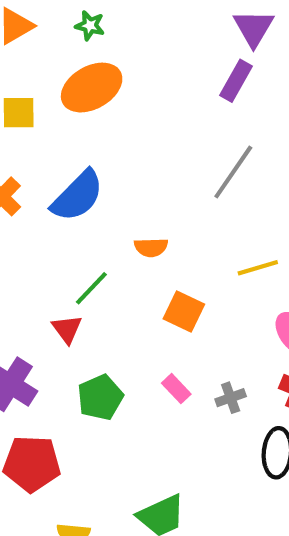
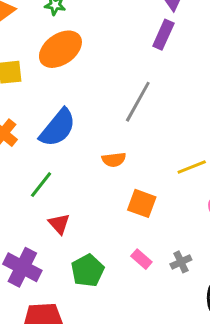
gray line: (233, 172) -> (138, 102), moved
green line: (91, 288) -> (41, 185), moved

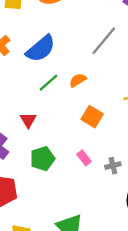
orange semicircle: (114, 160) -> (78, 80), turned 144
green line: (41, 185) -> (48, 83), moved

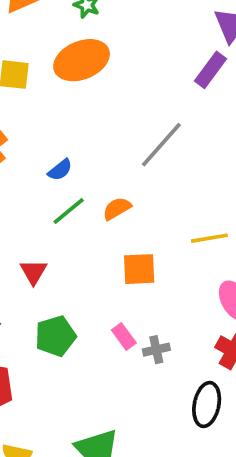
blue semicircle: (41, 49) -> (60, 170), moved, size x0.5
orange square: (92, 117) -> (139, 269), turned -35
gray cross: (113, 166) -> (156, 350), moved

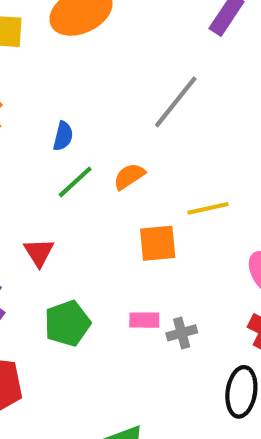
blue semicircle: (60, 170) -> (63, 136), turned -35
yellow line: (209, 238) -> (208, 208), moved
pink rectangle: (124, 337) -> (144, 320), turned -50

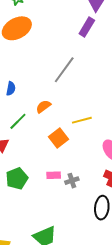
green line: (75, 182) -> (18, 121), moved
orange square: (158, 243) -> (58, 138), turned -30

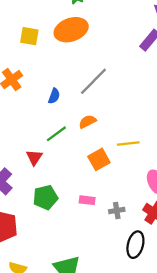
gray line: (64, 70) -> (93, 81), moved
gray cross: (72, 181) -> (117, 211), moved

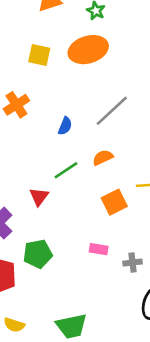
green pentagon: (45, 197) -> (38, 254), moved

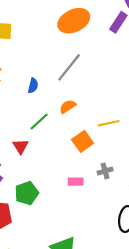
orange ellipse: (88, 50) -> (74, 21), moved
gray cross: (133, 263) -> (105, 171), moved

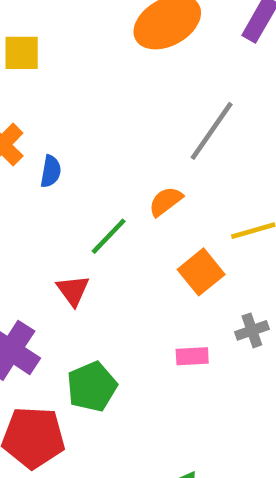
gray line: (69, 67) -> (212, 131), moved
blue semicircle: (33, 86) -> (51, 171), moved

